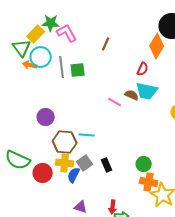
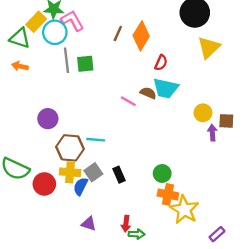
orange diamond: (157, 46) -> (141, 36), moved
green triangle: (22, 48) -> (20, 38), turned -36
cyan circle: (41, 57) -> (55, 32), moved
orange arrow: (30, 65) -> (20, 66), moved

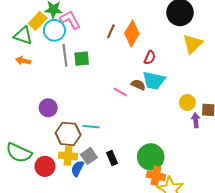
green circle: (162, 173) -> (151, 157), size x1.6

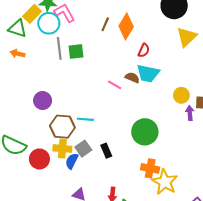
green circle: (151, 157) -> (145, 132), moved

